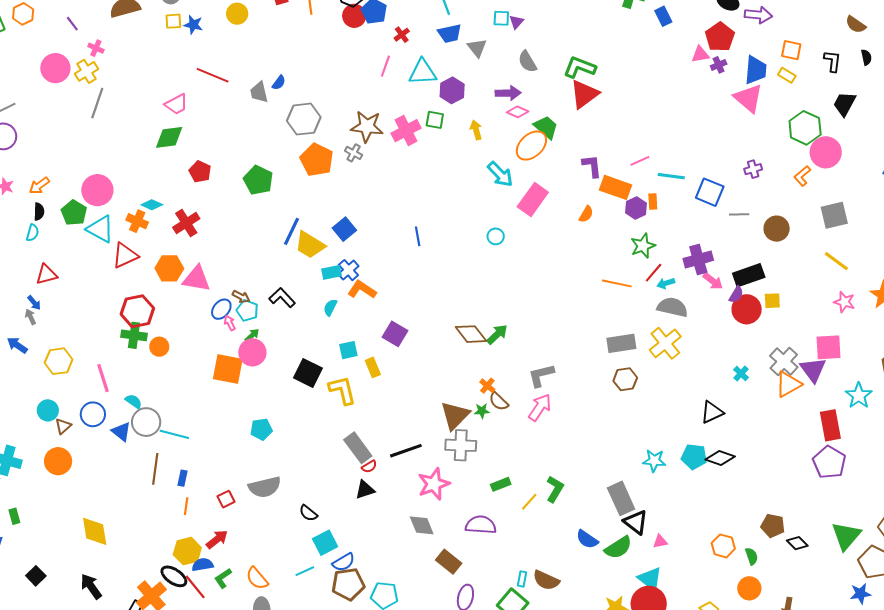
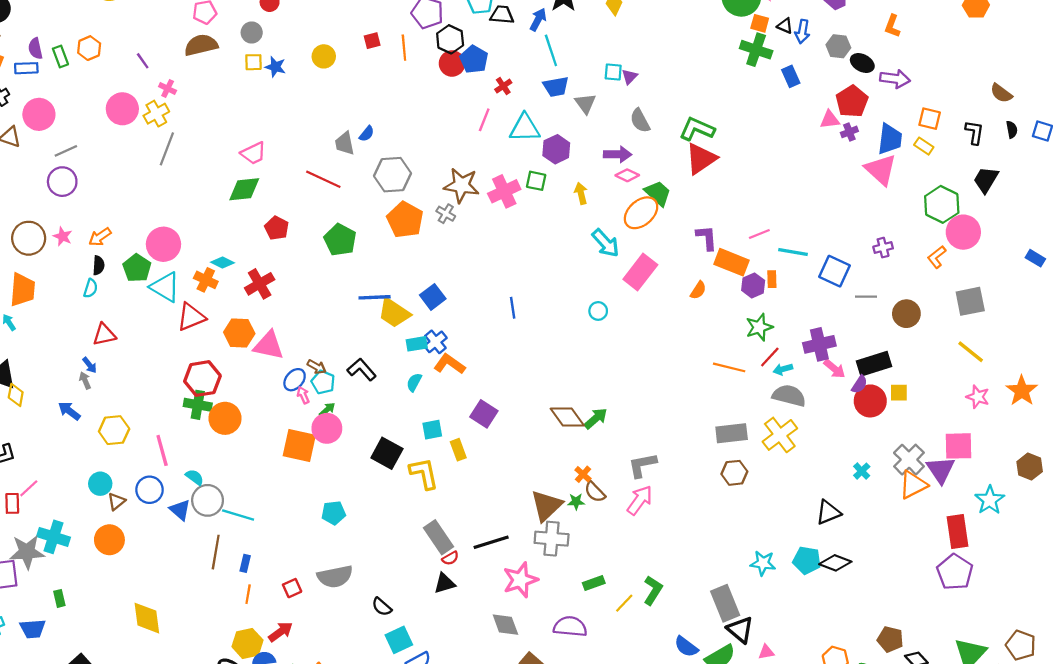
red line: (213, 75) -> (323, 179), moved
blue line: (291, 231) -> (375, 297), turned 60
orange circle: (159, 347) -> (225, 418), size x1.5

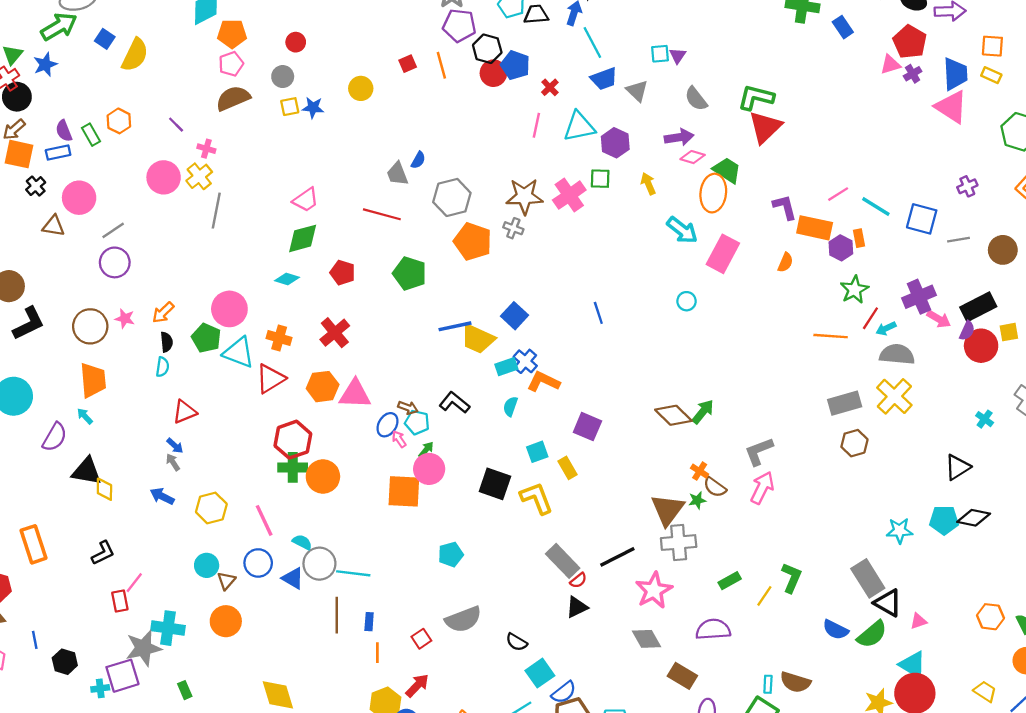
orange ellipse: (641, 213) -> (713, 193), turned -32
cyan line: (793, 252) -> (876, 207), turned 32
cyan diamond: (222, 263) -> (287, 279), moved

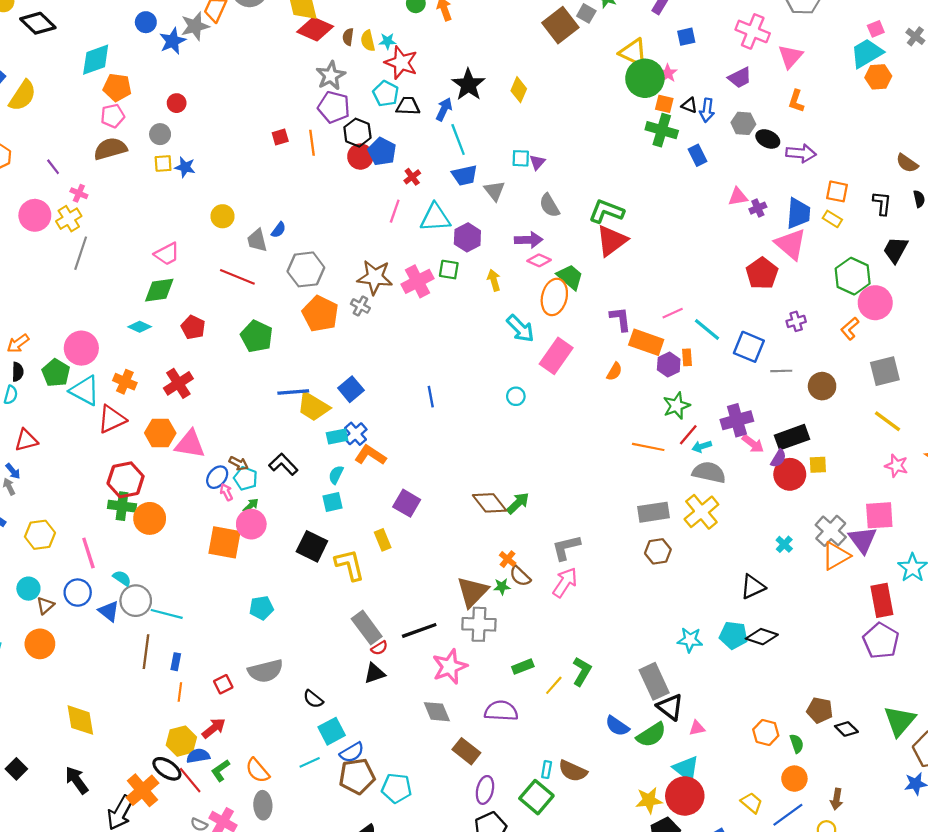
red pentagon: (910, 42) -> (762, 273), moved
yellow circle: (361, 88) -> (222, 216), moved
cyan square: (537, 452) -> (332, 502), moved

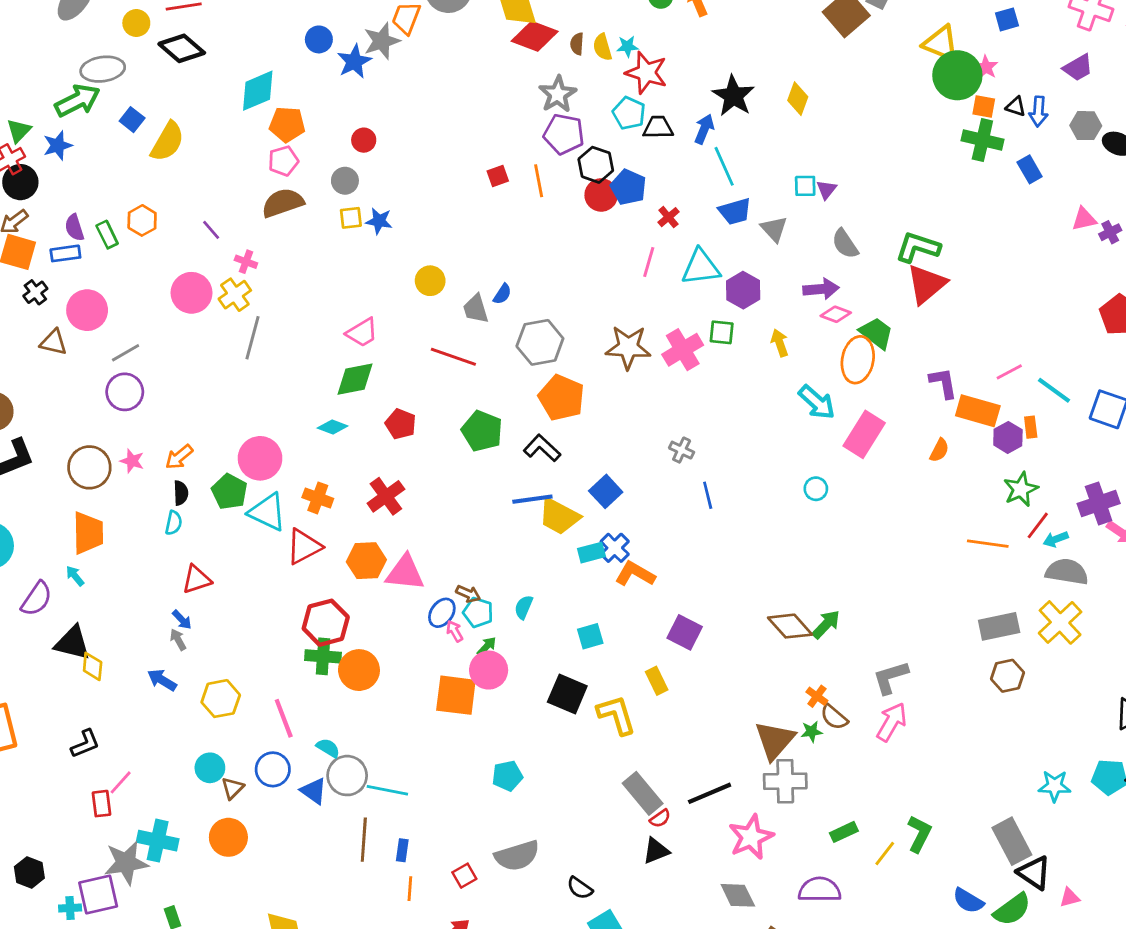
gray cross: (360, 306) -> (682, 450), moved
black L-shape: (283, 464) -> (542, 448), moved
cyan semicircle: (336, 475) -> (524, 607), moved

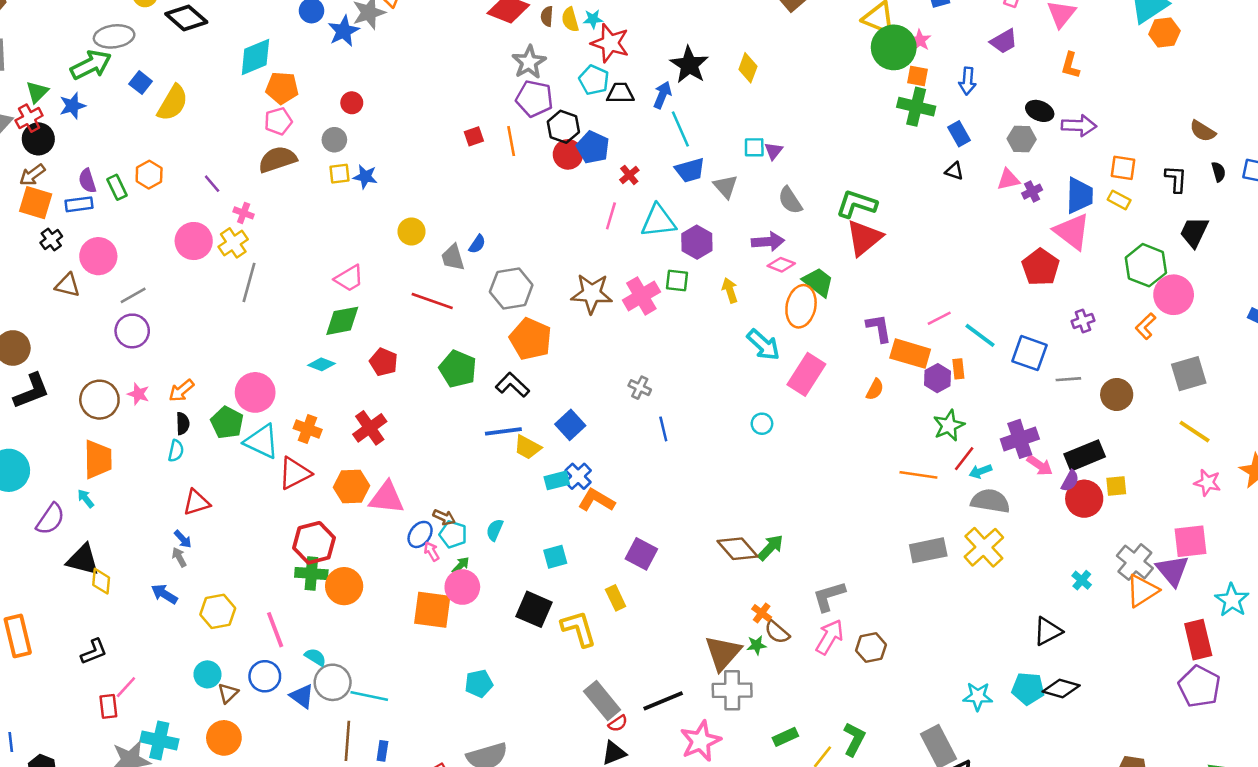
black triangle: (1016, 106) -> (954, 171), moved
gray hexagon: (1086, 126) -> (1022, 139), moved
yellow trapezoid: (559, 516) -> (528, 447), size x0.7
brown hexagon: (1007, 676) -> (871, 648), moved

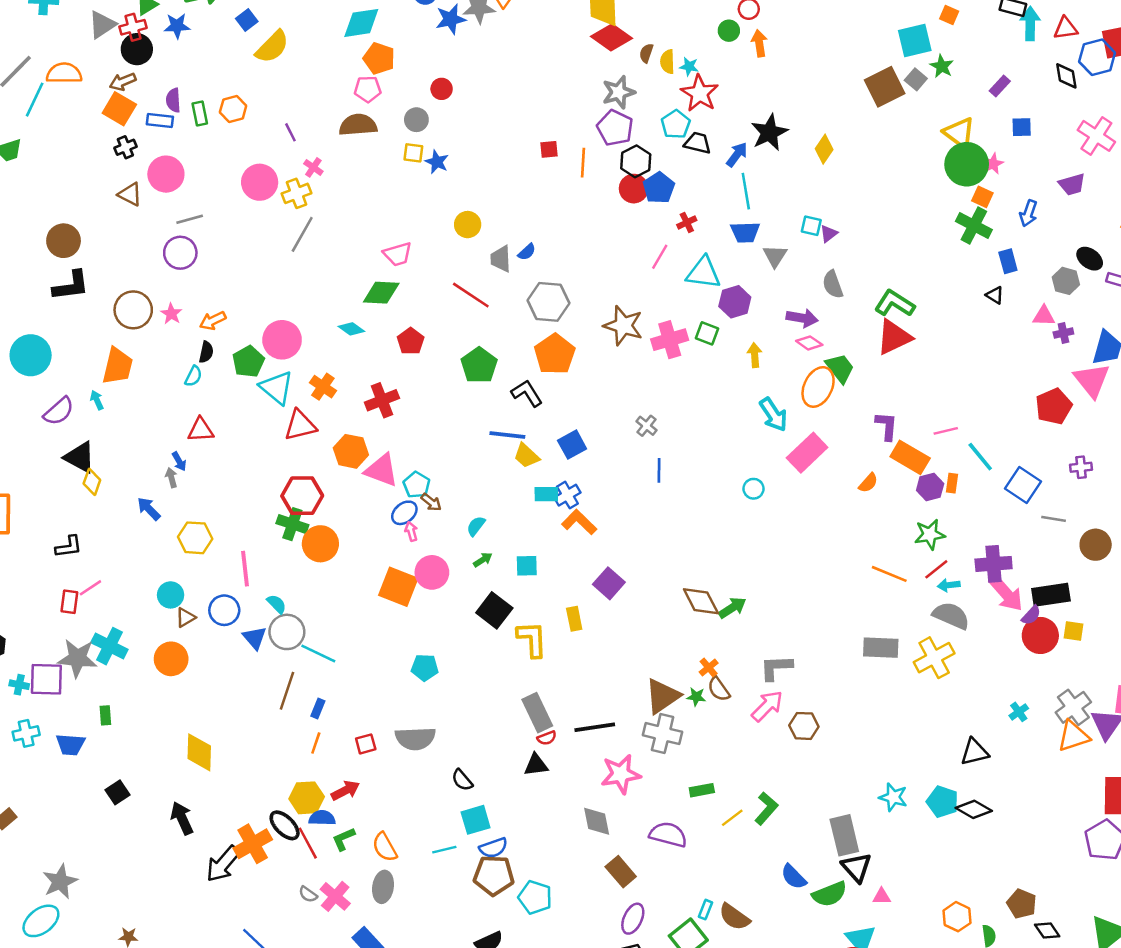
pink arrow: (1040, 465) -> (1006, 593), size x1.5
cyan pentagon: (453, 534) -> (417, 485), moved
green arrow: (461, 566) -> (483, 560), moved

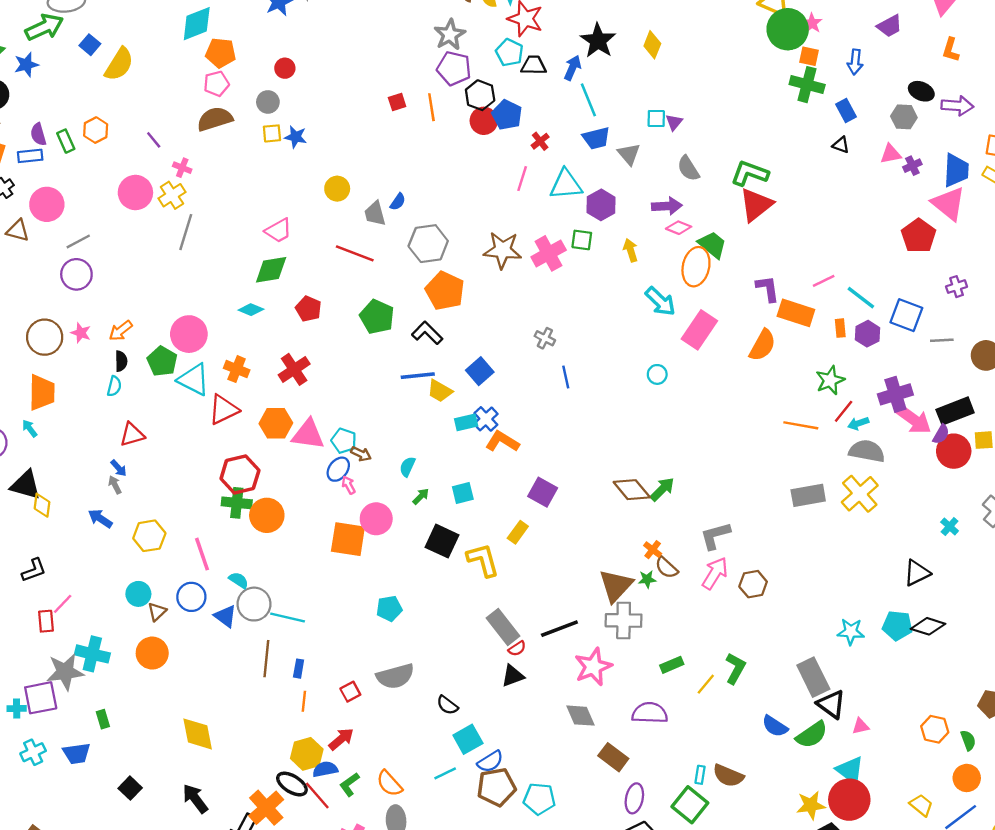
orange semicircle: (868, 483) -> (762, 345), size x1.6
purple hexagon: (930, 487) -> (868, 334), moved
yellow rectangle: (574, 619) -> (518, 532), turned 60

